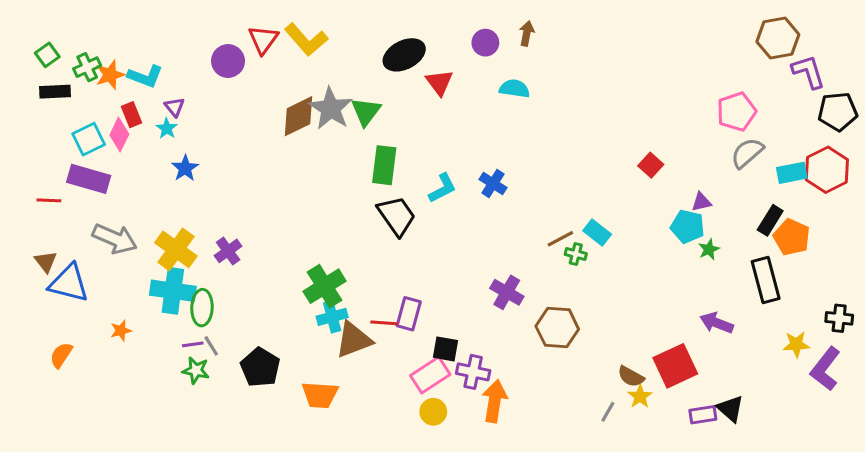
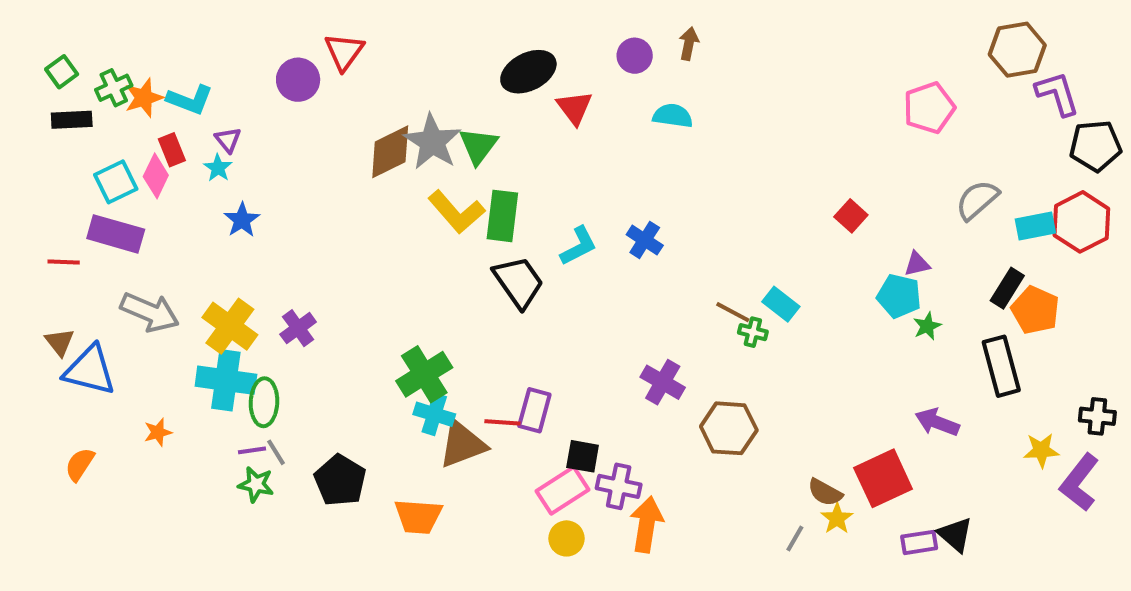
yellow L-shape: (306, 40) -> (456, 212), moved
pink pentagon: (737, 112) -> (929, 108), moved
brown line: (560, 239) -> (733, 312), turned 56
cyan cross: (332, 317) -> (434, 414), turned 32

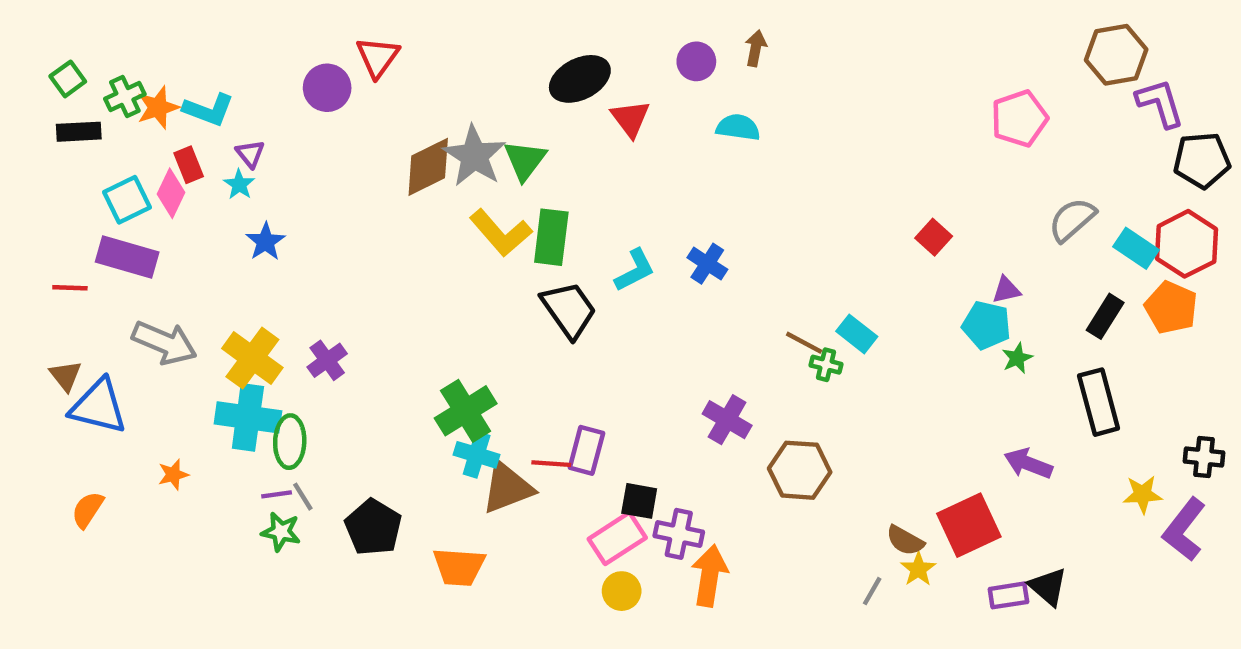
cyan rectangle: (1035, 226) -> (1136, 248), turned 45
orange pentagon: (1035, 310) -> (1171, 308), moved

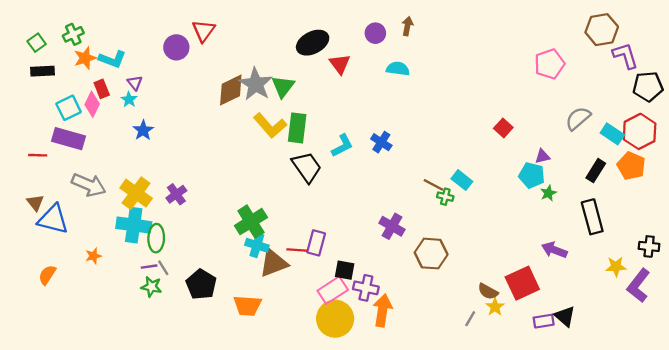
green cross: (125, 97) -> (73, 34), moved
yellow circle: (622, 591) -> (335, 319), size x1.8

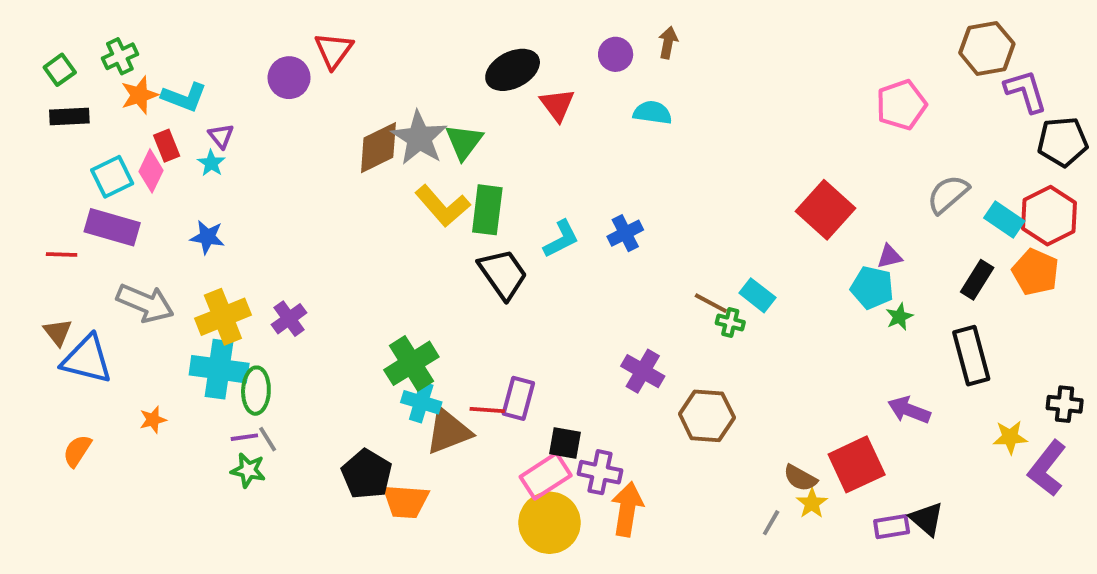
red square: (503, 128) -> (825, 210), size x1.8
blue star: (143, 130) -> (207, 237), moved, turned -30
blue cross: (381, 142) -> (625, 233), turned 30
yellow cross: (136, 193) -> (223, 317), turned 32
black pentagon: (201, 284) -> (367, 474), moved

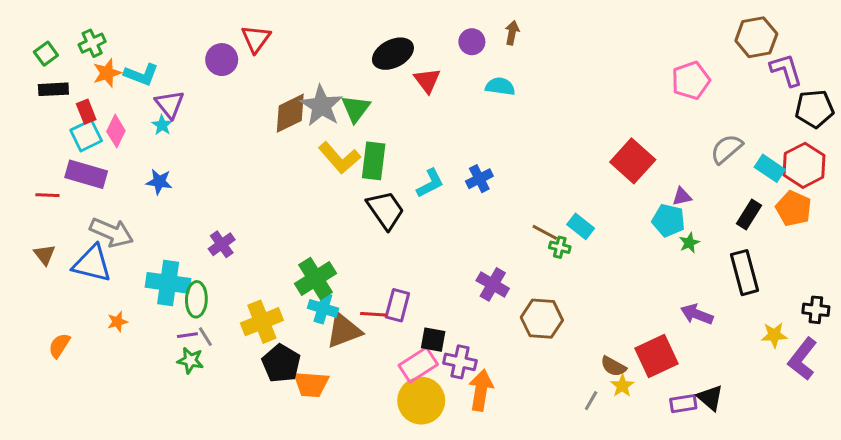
purple triangle: (221, 136) -> (170, 104), size x1.5
red rectangle: (167, 146) -> (86, 112), moved
yellow cross: (223, 317) -> (262, 322), moved
blue triangle: (87, 359) -> (92, 264), moved

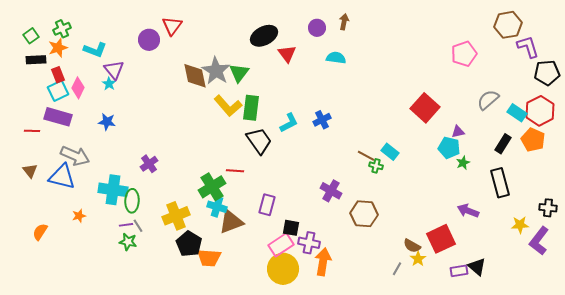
orange star: (107, 73) -> (58, 48), moved
brown diamond: (290, 113) -> (195, 76), turned -76
red line: (374, 314) -> (235, 171), moved

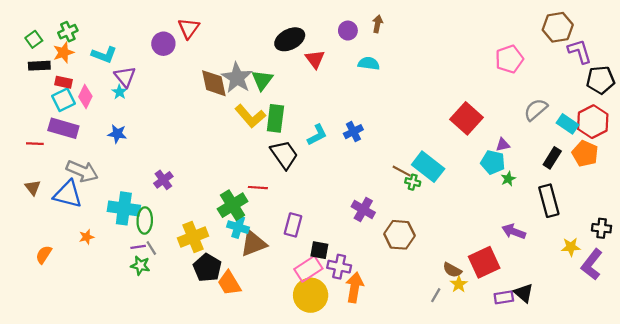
red rectangle: (58, 75) -> (63, 82), turned -56
cyan rectangle: (390, 152) -> (428, 167), size x1.6
orange trapezoid: (209, 258) -> (229, 283), turned 55

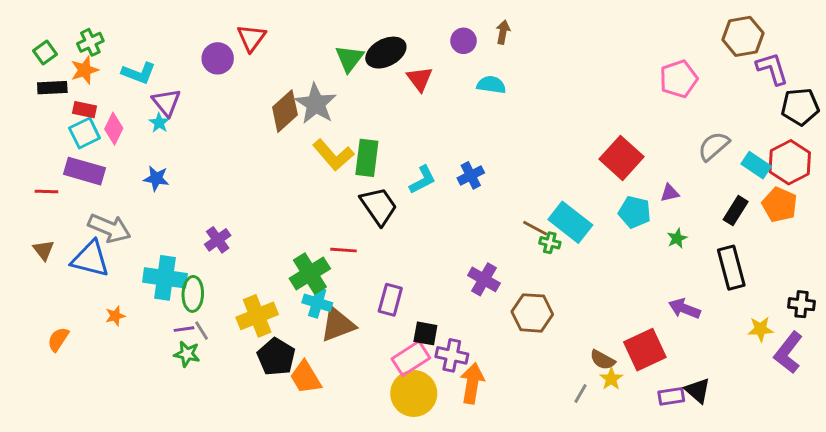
green triangle: (262, 80) -> (349, 58), moved
brown diamond: (214, 83) -> (285, 111), turned 60
cyan pentagon: (493, 162) -> (635, 212), moved

